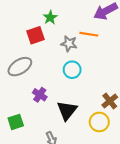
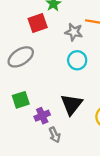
purple cross: (40, 95) -> (42, 116), moved, turned 32
green square: (16, 122) -> (21, 100), moved

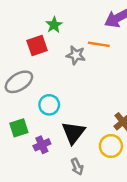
cyan circle: (77, 60) -> (49, 105), moved
gray arrow: (55, 135) -> (77, 167), moved

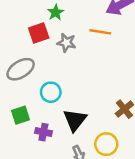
gray star: (76, 55) -> (66, 43), moved
purple cross: (42, 145) -> (43, 132), turned 35
yellow circle: (111, 146) -> (106, 144), moved

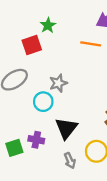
gray star: (66, 43) -> (58, 83), moved, turned -30
green square: (21, 115) -> (14, 148), moved

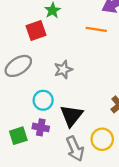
cyan circle: (43, 102) -> (43, 100), moved
gray arrow: (70, 161) -> (75, 149), size x1.5

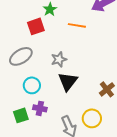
orange line: (96, 29) -> (77, 25), moved
cyan circle: (43, 100) -> (32, 85), moved
black triangle: (71, 116) -> (68, 81), moved

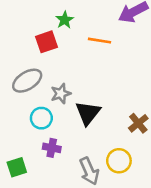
gray star: (59, 59) -> (61, 94), moved
green square: (21, 115) -> (17, 167), moved

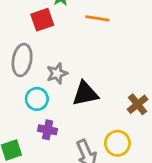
gray ellipse: (27, 81) -> (22, 60), turned -48
black triangle: (88, 113) -> (85, 94), turned 40

